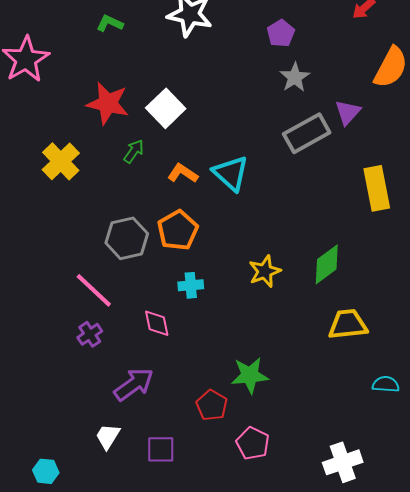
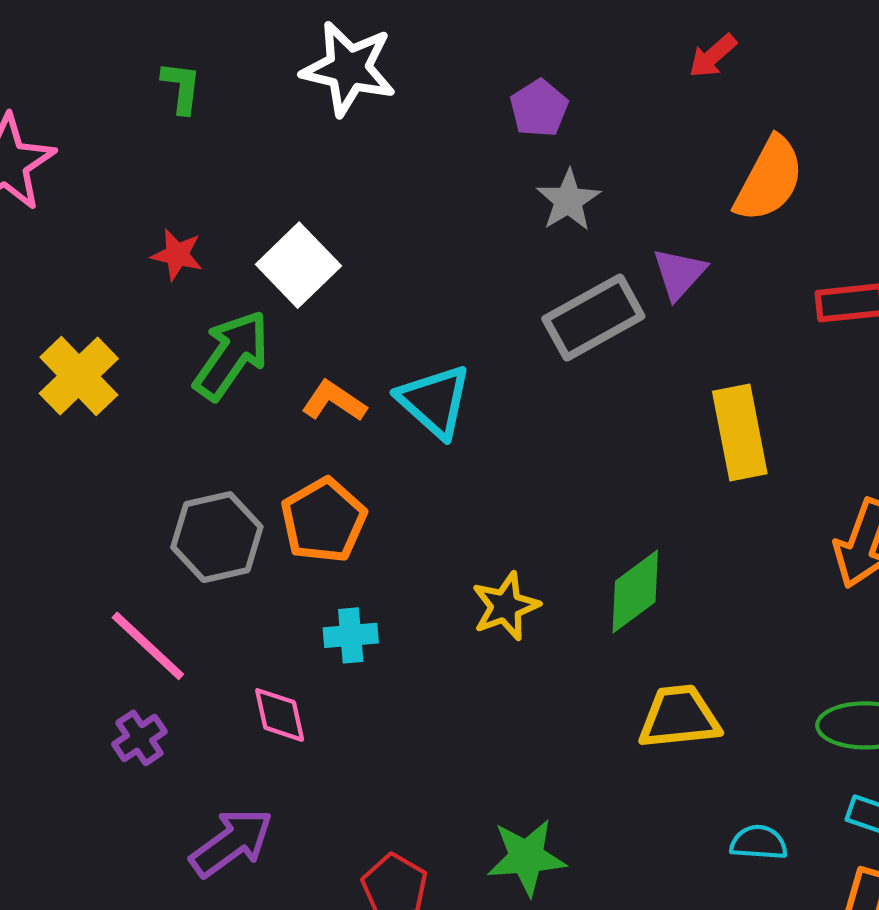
green L-shape: (110, 23) -> (181, 87), turned 72
red star: (108, 103) -> (177, 255), size x0.6
green arrow: (134, 151) -> (232, 355), size x1.8
green star: (250, 375) -> (526, 857), moved

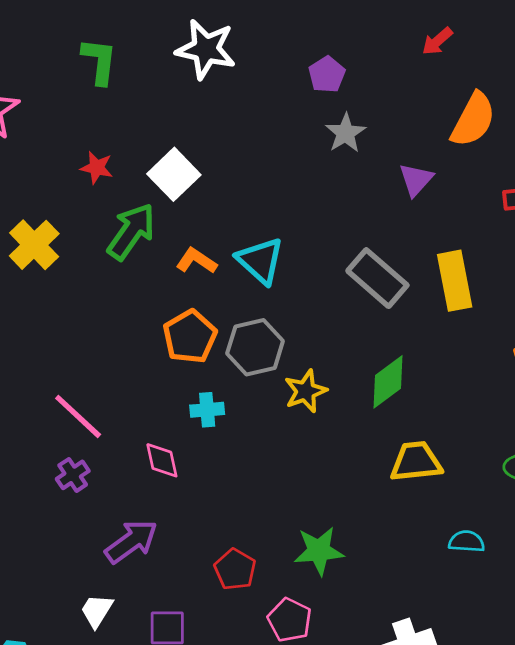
green L-shape: (181, 87) -> (99, 61), size x1.4
gray rectangle: (593, 317) -> (377, 278), moved, turned 70
gray hexagon: (217, 537) -> (255, 347), moved

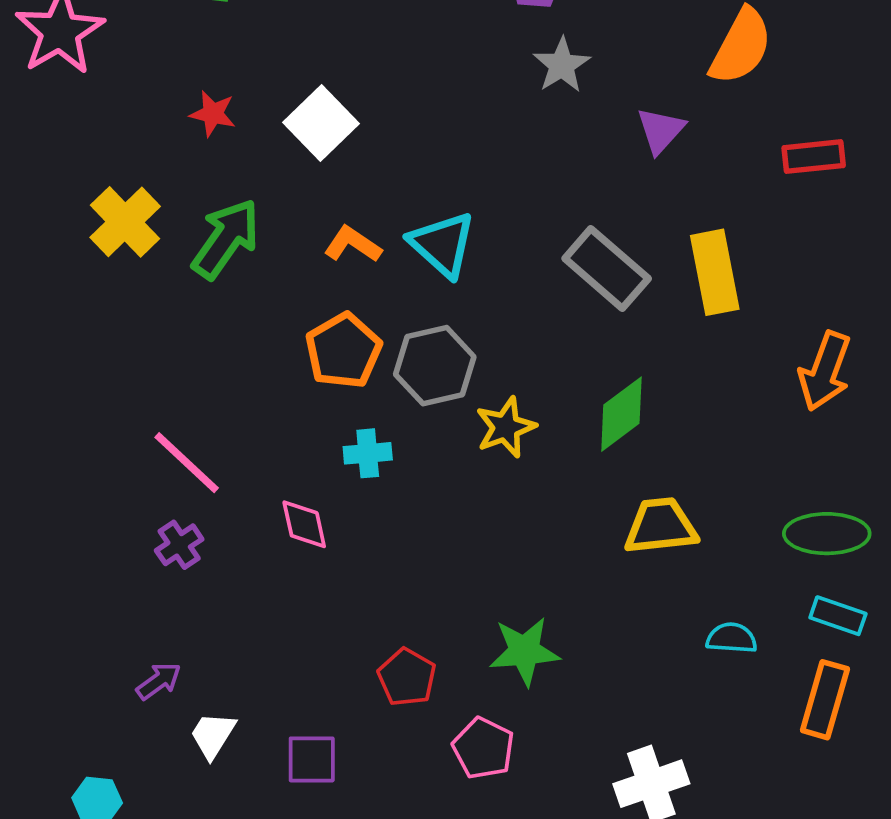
green arrow: (131, 231) -> (226, 239), moved
purple arrow: (131, 541) -> (159, 681), moved, size x0.6

